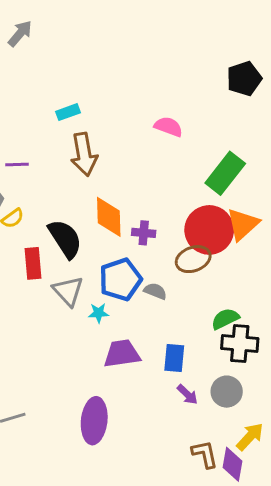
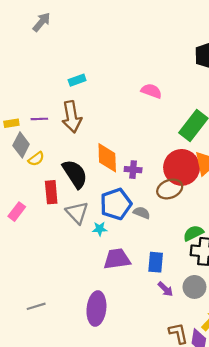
brown arrow: (84, 154) -> (72, 117), moved

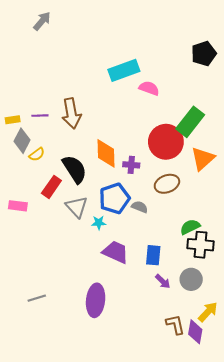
cyan rectangle: (77, 80) -> (124, 70), moved, size x1.8
red circle: (182, 167) -> (166, 142), moved
red rectangle: (51, 192) -> (51, 187), turned 40
pink rectangle: (17, 212) -> (18, 206), turned 60
purple trapezoid: (117, 259) -> (115, 252), turned 32

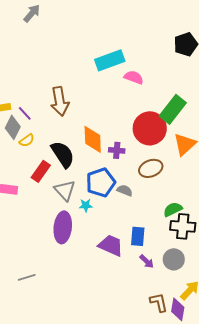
purple line: (40, 116) -> (25, 113), moved, turned 49
purple trapezoid: (115, 252) -> (111, 245), moved
purple ellipse: (96, 300) -> (63, 227), moved

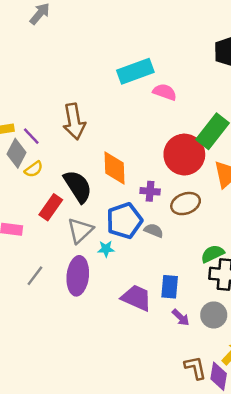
purple cross: (117, 150) -> (150, 191), moved
gray triangle: (65, 190) -> (80, 230), turned 30
gray line: (27, 277) -> (35, 276), moved, turned -36

